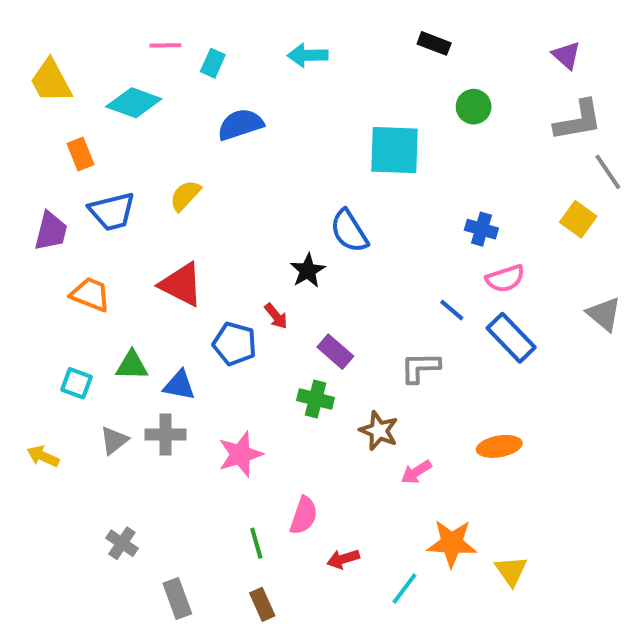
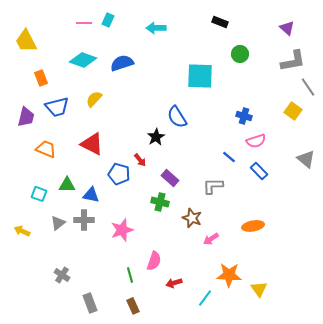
cyan rectangle: (213, 63) -> (108, 20), moved
cyan diamond: (134, 103) -> (83, 60), moved
blue rectangle: (511, 338) -> (259, 171), size x0.7

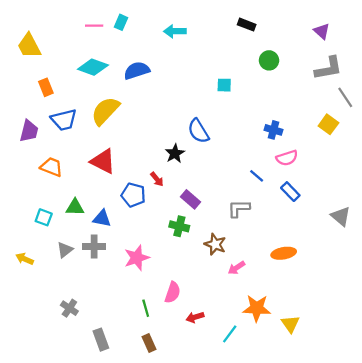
cyan square: (200, 76) -> (224, 85), size x0.5
yellow semicircle: (94, 99) -> (105, 111), size x1.6
gray triangle: (306, 159) -> (341, 216), moved

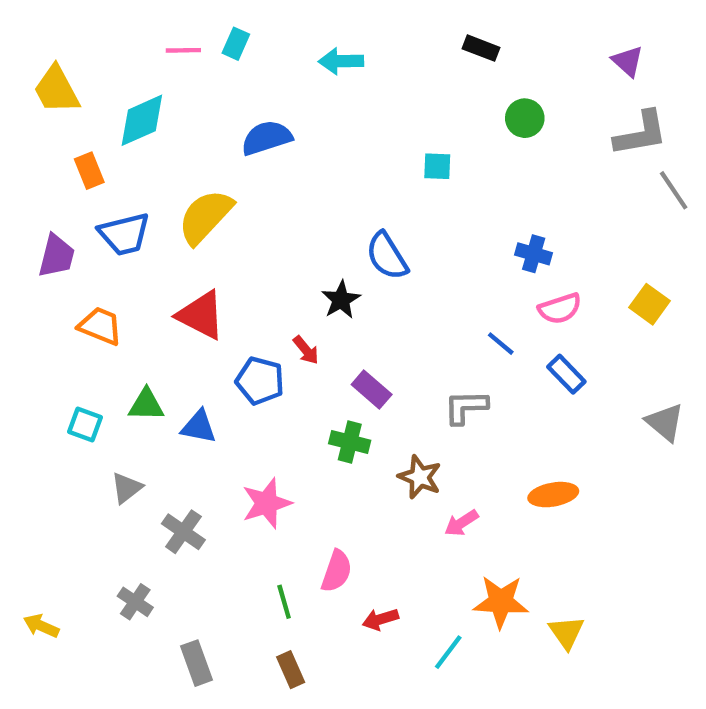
cyan diamond: (93, 67) -> (142, 120), moved, turned -44
yellow square: (328, 124) -> (650, 304), moved
gray cross: (94, 247) -> (183, 532), moved, turned 35
yellow arrow: (25, 259) -> (41, 626), moved

